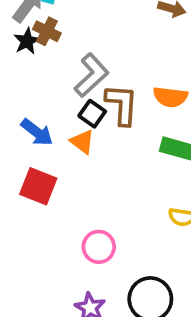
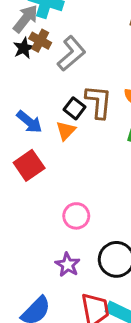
gray L-shape: (91, 75) -> (71, 54), moved
orange triangle: (82, 142) -> (66, 131), turned 35
red square: (38, 186) -> (29, 165), turned 32

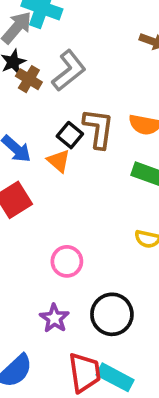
brown cross: (40, 41) -> (29, 79), moved
orange triangle: (66, 131) -> (59, 161), turned -35

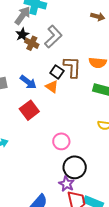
black circle: (112, 314) -> (75, 167), moved
purple star: (54, 318) -> (67, 184), moved

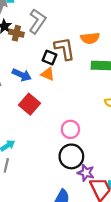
black circle: (75, 167) -> (71, 156), moved

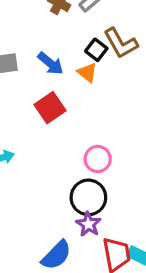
brown L-shape: (64, 49) -> (121, 43), turned 145
purple star: (86, 173) -> (88, 224), moved

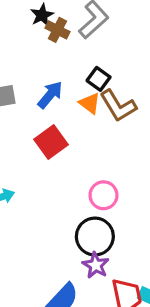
brown L-shape: (121, 43) -> (118, 106), moved
blue arrow: (50, 63) -> (50, 95), turned -88

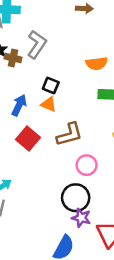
brown L-shape: (118, 106) -> (69, 134), moved, turned -60
pink circle: (104, 195) -> (87, 165), moved

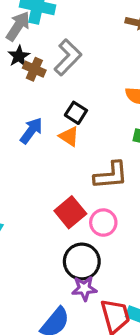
brown L-shape: (69, 134) -> (111, 175), moved
red square: (28, 138) -> (70, 212), moved
purple star: (81, 218) -> (84, 288), turned -30

